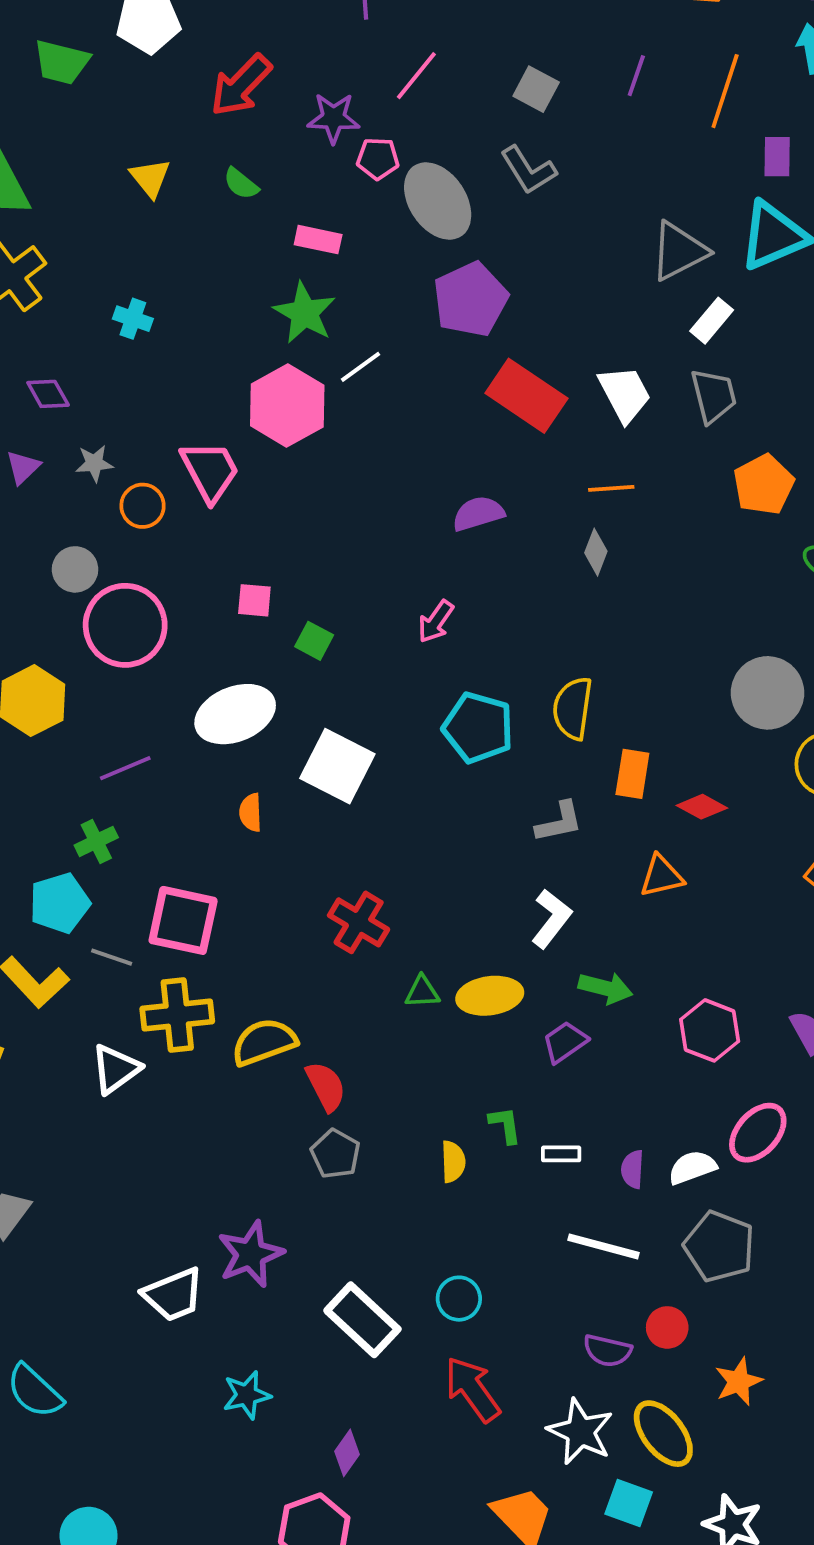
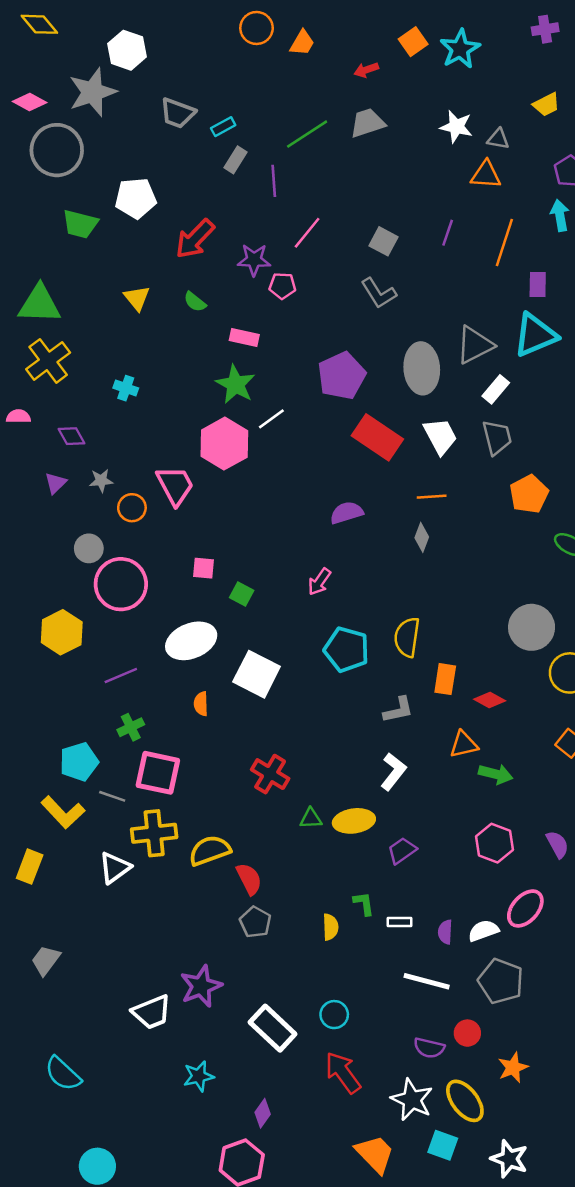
gray ellipse: (438, 201) -> (422, 368), moved, turned 30
green cross: (96, 841) -> (131, 727), moved
green arrow: (605, 988) -> (496, 774), moved

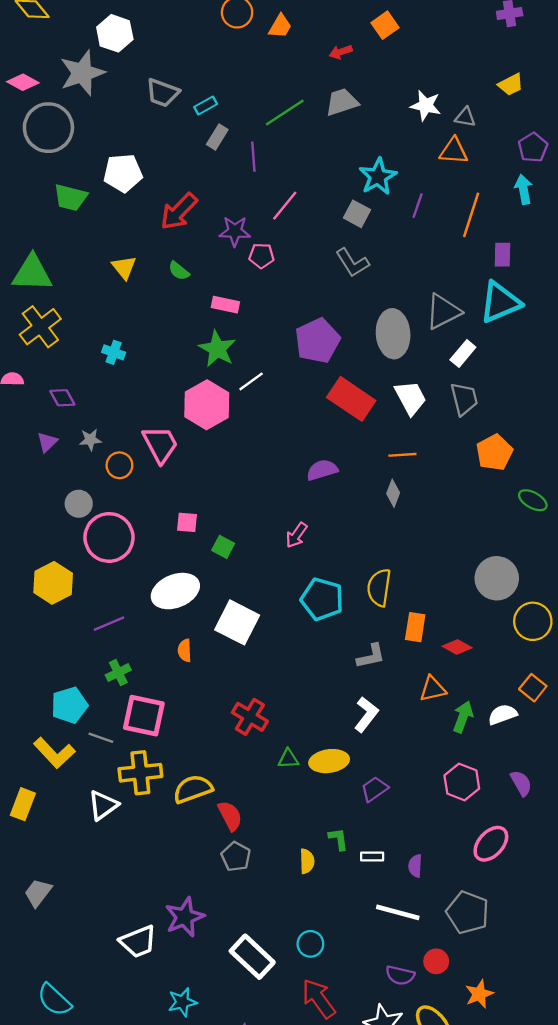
cyan star: (460, 49) -> (378, 177), moved
green arrow: (496, 774) -> (463, 717), turned -84
white semicircle: (483, 931) -> (503, 714), moved

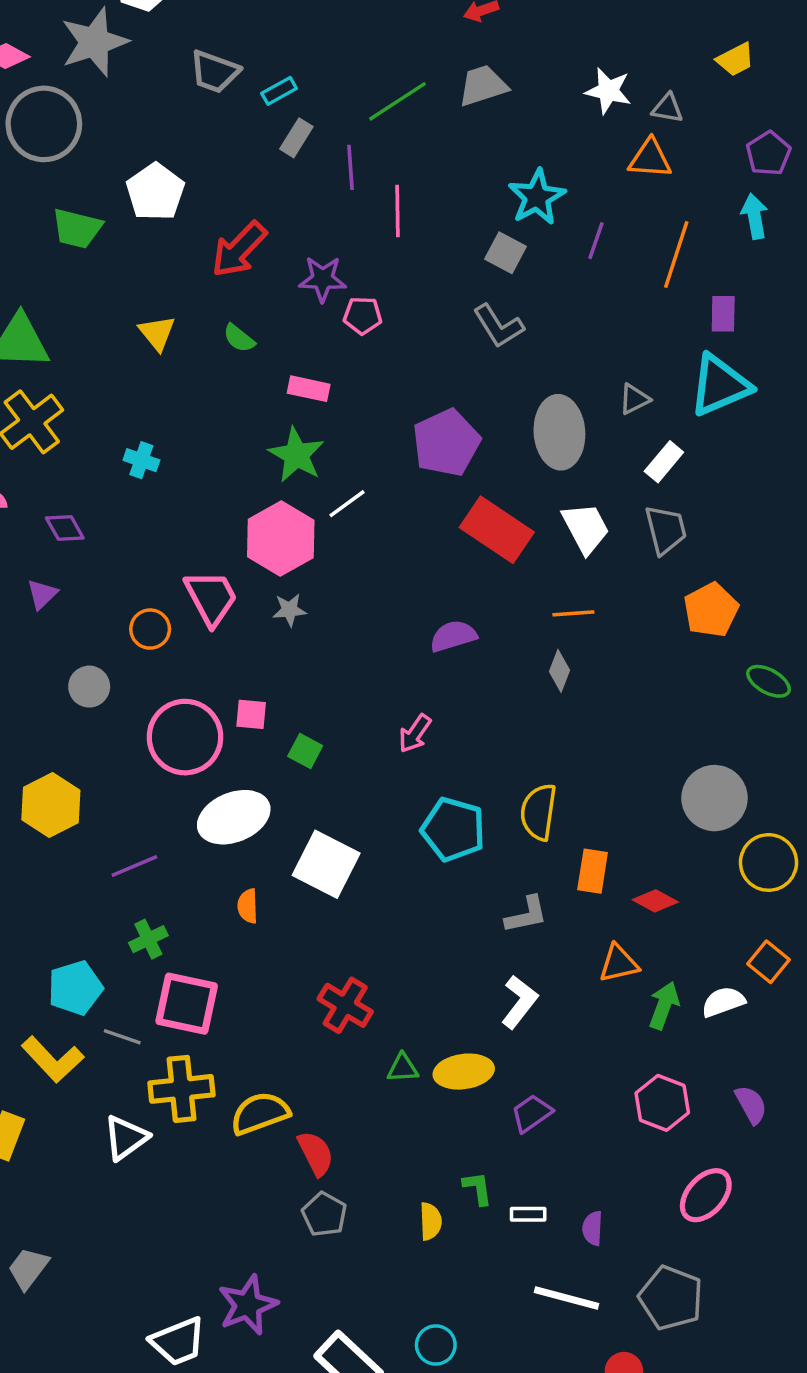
white pentagon: (123, 173) -> (155, 192), turned -30
pink line: (285, 206) -> (397, 211), moved, turned -40
gray triangle: (443, 312) -> (634, 399), size x0.6
gray star: (90, 440) -> (289, 610), moved
pink circle: (109, 537) -> (185, 737), moved

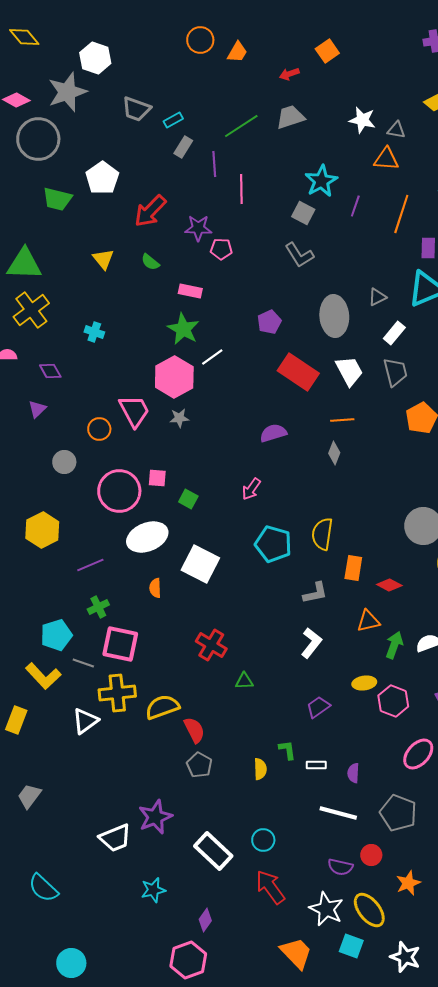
purple pentagon: (446, 443) -> (269, 322), size x0.6
yellow ellipse: (464, 1072) -> (364, 683), moved, size x0.7

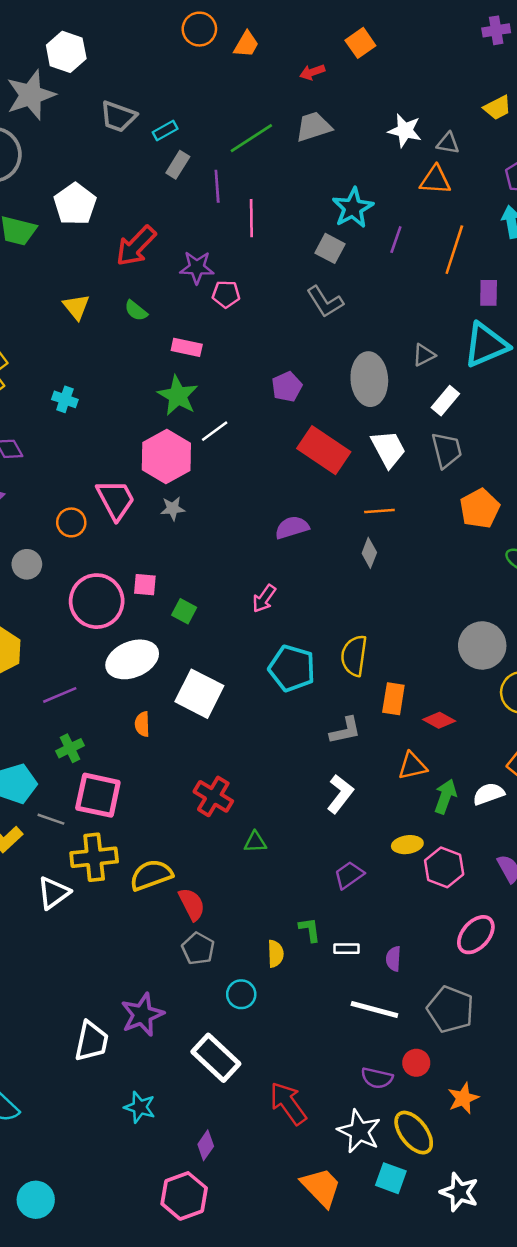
white trapezoid: (115, 838) -> (92, 1041), turned -56
cyan circle: (263, 840) -> (241, 994), moved
cyan star: (153, 890) -> (140, 1107), turned 30

